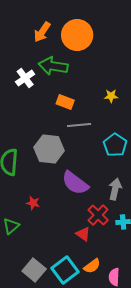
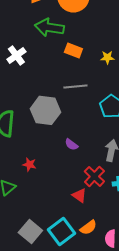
white cross: (25, 78) -> (16, 55), moved
orange rectangle: (65, 102) -> (73, 50), moved
purple semicircle: (75, 183) -> (71, 144), size x0.5

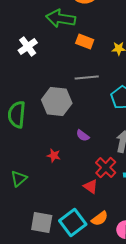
red star: (29, 164) -> (54, 156), moved
gray square: (30, 231) -> (42, 223), turned -30

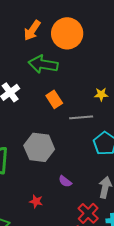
orange rectangle: (85, 42) -> (54, 99), moved, turned 36
gray line: (87, 78) -> (81, 117), moved

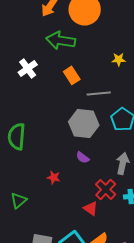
yellow star: (101, 94) -> (119, 59), moved
gray hexagon: (39, 147) -> (84, 123), moved

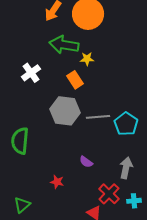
yellow star: (119, 59) -> (87, 59), moved
gray line: (99, 93) -> (98, 117), moved
gray hexagon: (84, 123) -> (65, 111), moved

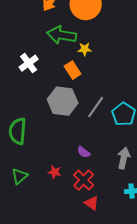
gray line: (98, 117) -> (96, 107), turned -50
red cross: (109, 194) -> (84, 180), moved
green triangle: (22, 205) -> (20, 176), moved

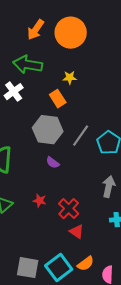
green arrow: (62, 35) -> (28, 65), moved
purple semicircle: (84, 152) -> (53, 163), moved

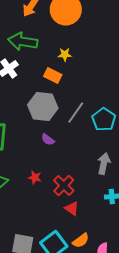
orange rectangle: (58, 99) -> (53, 76), turned -30

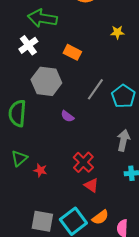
yellow star: (65, 55) -> (117, 32), moved
gray hexagon: (43, 107) -> (46, 81), moved
red star: (35, 178) -> (40, 170), moved

